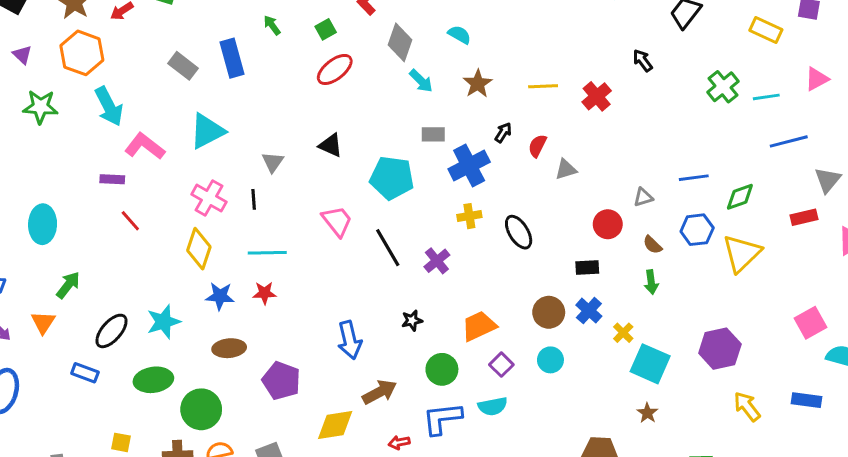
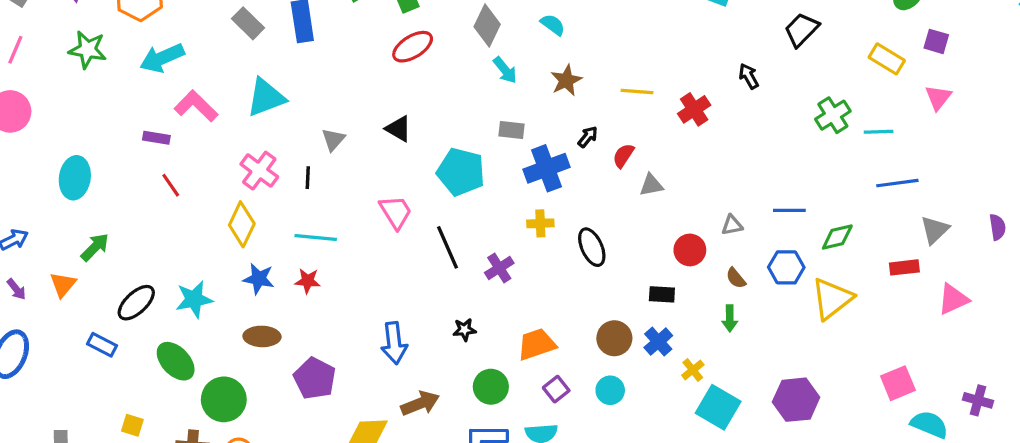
pink triangle: (817, 79) -> (938, 97), moved, turned -30
cyan arrow: (109, 106) -> (162, 58), turned 87
green ellipse: (153, 380) -> (176, 361), turned 48

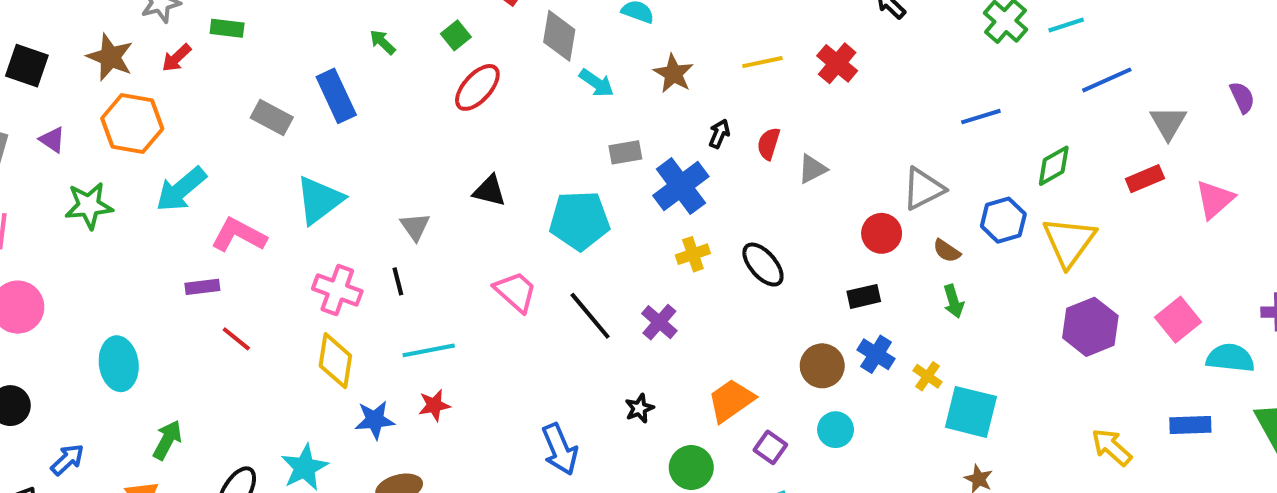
blue line: (789, 210) -> (981, 117), moved
gray triangle: (732, 225) -> (923, 189), size x1.6
purple hexagon: (796, 400) -> (1090, 327), moved

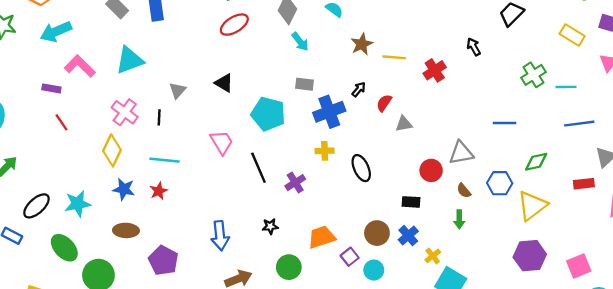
brown star: (673, 74) -> (362, 44), moved
red star: (434, 405) -> (159, 191), turned -30
purple square: (770, 447) -> (350, 257), moved

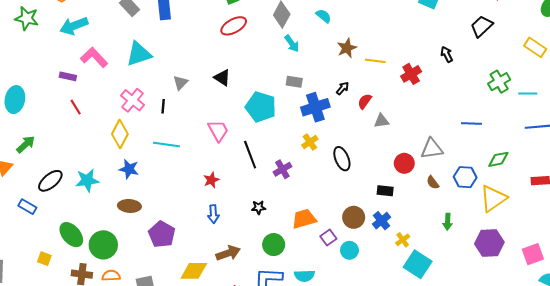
yellow cross: (325, 151) -> (310, 142), turned -35
red star: (159, 191) -> (211, 180), moved
green arrow: (459, 219) -> (448, 222), moved
blue arrow: (220, 236) -> (213, 214), size x0.7
green ellipse: (64, 248) -> (71, 235), moved

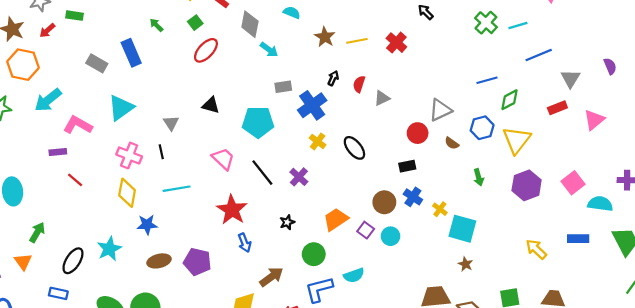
blue line: (472, 123) -> (487, 80), moved
red star: (211, 180) -> (232, 210), size x1.8
purple pentagon: (162, 234) -> (197, 262), moved

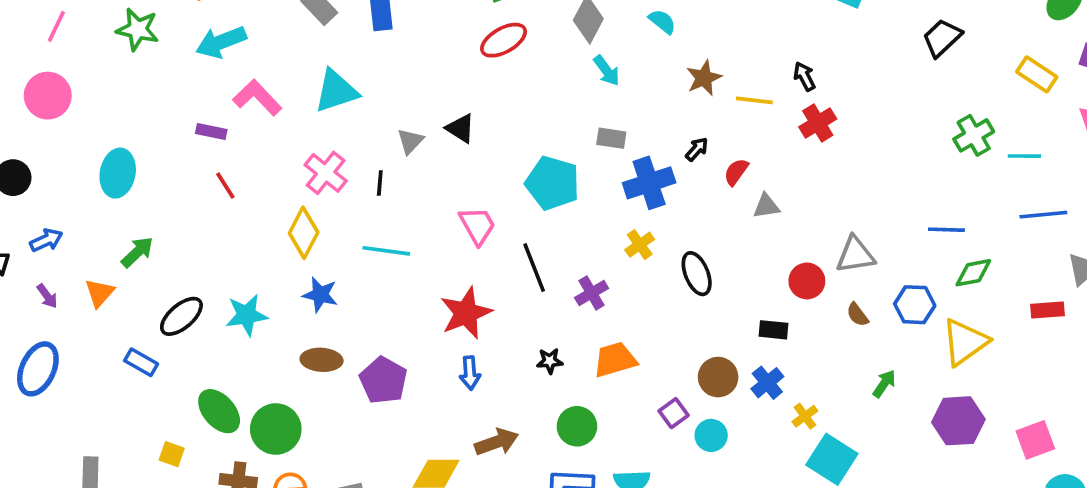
black arrow: (426, 12) -> (804, 76), moved
black triangle: (211, 105) -> (460, 128), moved
green arrow: (479, 177) -> (884, 384), turned -147
orange trapezoid: (336, 219) -> (615, 360), moved

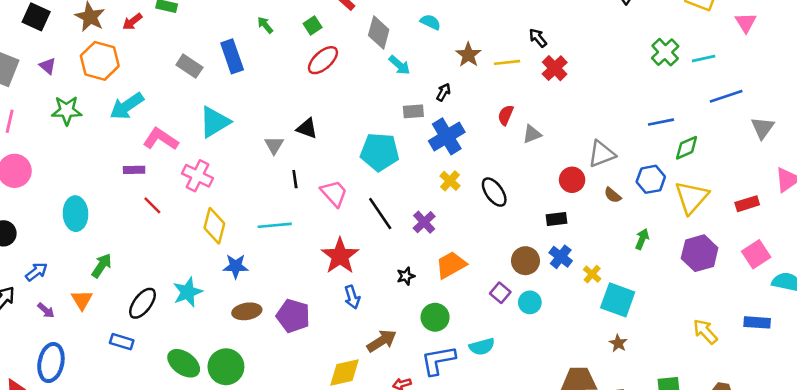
black arrow: (697, 149) -> (443, 92), moved
pink cross: (326, 173) -> (197, 176), moved
black line: (380, 183) -> (295, 179), moved
red rectangle: (1048, 310) -> (747, 204), moved

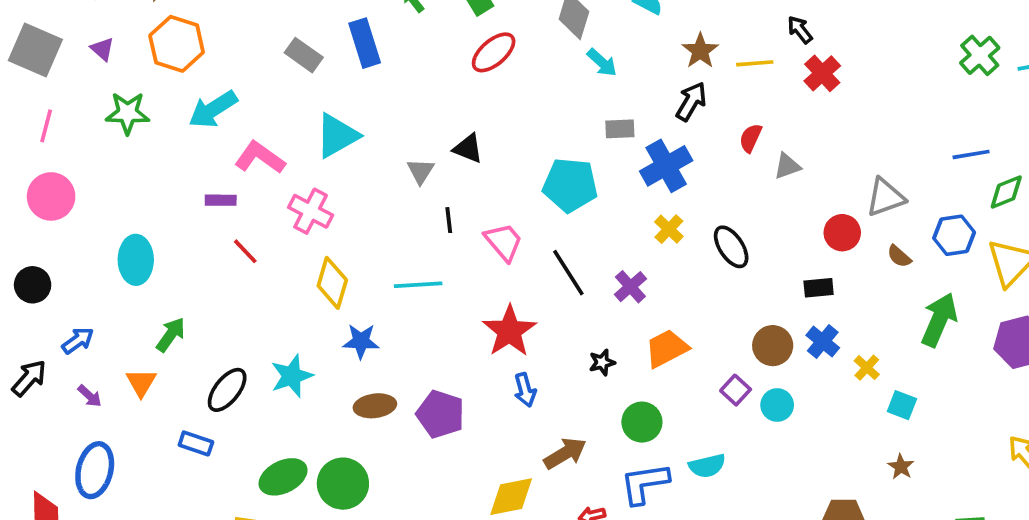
black arrow: (443, 92) -> (691, 101), moved, size x1.5
green arrow: (642, 239) -> (939, 320), size x1.8
cyan square: (618, 300) -> (902, 405), size x0.6
green ellipse: (184, 363) -> (283, 477), turned -64

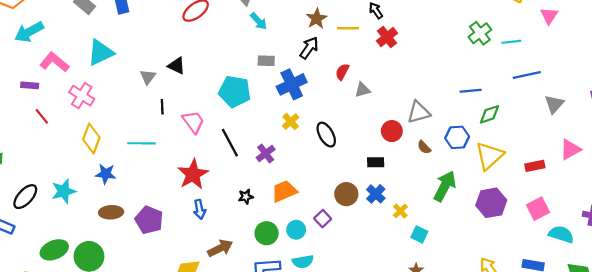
cyan circle: (777, 405) -> (296, 230), moved

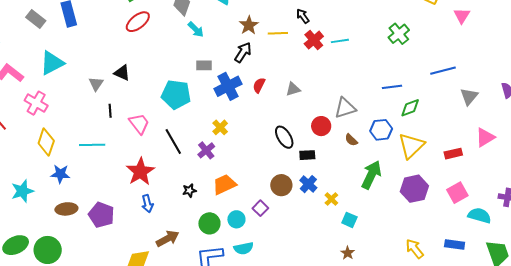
cyan line: (511, 42) -> (340, 41), moved
red semicircle: (342, 72) -> (259, 85), moved
yellow cross: (291, 122) -> (220, 127), moved
black ellipse: (326, 135) -> (284, 137), moved

